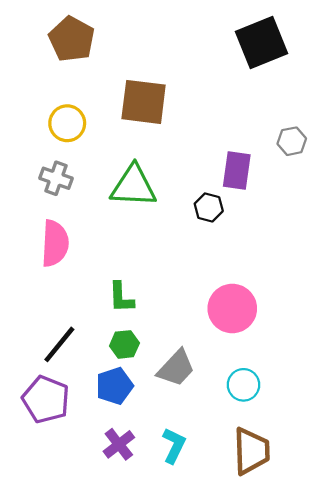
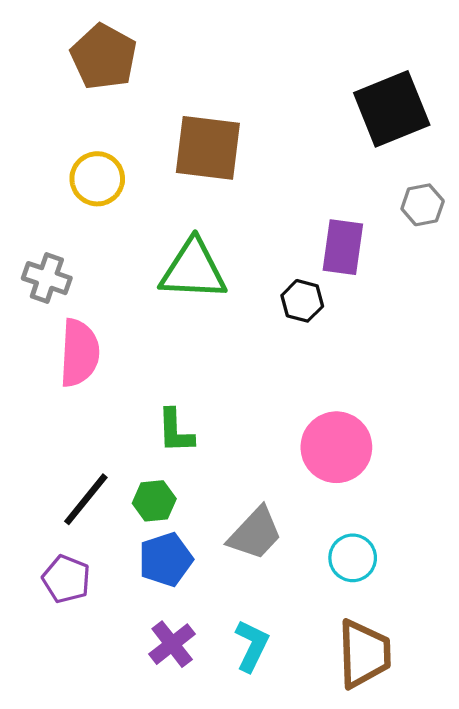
black square: (261, 42) -> (392, 109), moved
gray cross: (56, 178) -> (47, 278), moved
green hexagon: (124, 344) -> (154, 501), moved
purple pentagon: (46, 399) -> (66, 579), size x0.7

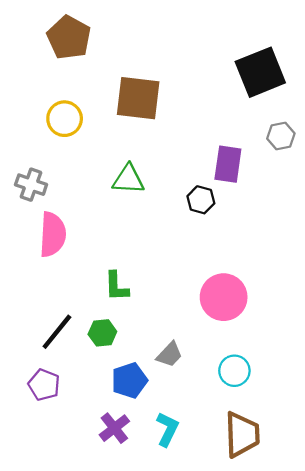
green triangle: (193, 270) -> (128, 179), size x0.7
gray trapezoid: (255, 533) -> (169, 354), size x0.7
blue pentagon: (166, 559) -> (129, 380), moved

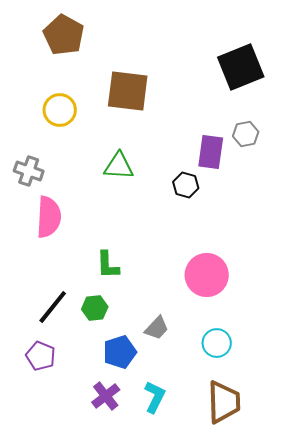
gray hexagon: (281, 136) -> (246, 134), moved

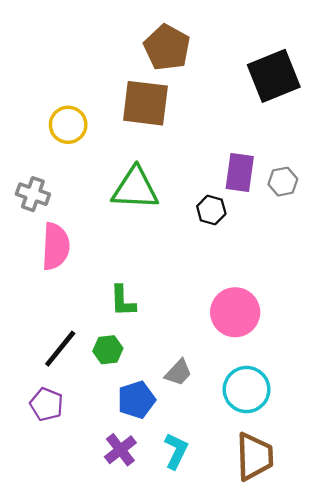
brown pentagon: (64, 35) -> (167, 48), moved
gray hexagon: (246, 134) -> (283, 182), moved
green triangle: (119, 166) -> (135, 188), size x1.4
cyan circle: (217, 343) -> (247, 390), size x1.4

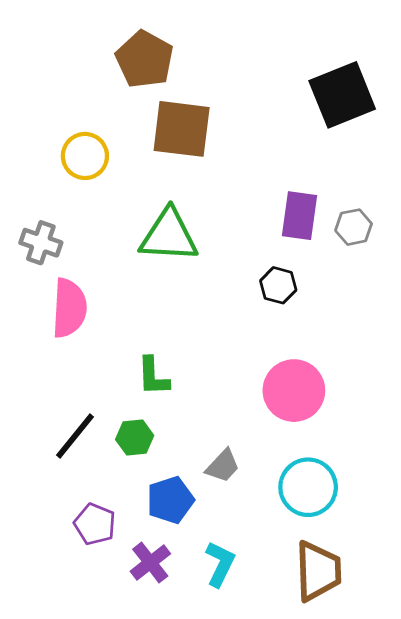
brown pentagon: (167, 48) -> (145, 59), moved
black hexagon: (211, 210) -> (278, 285), moved
purple pentagon: (47, 404) -> (95, 524), moved

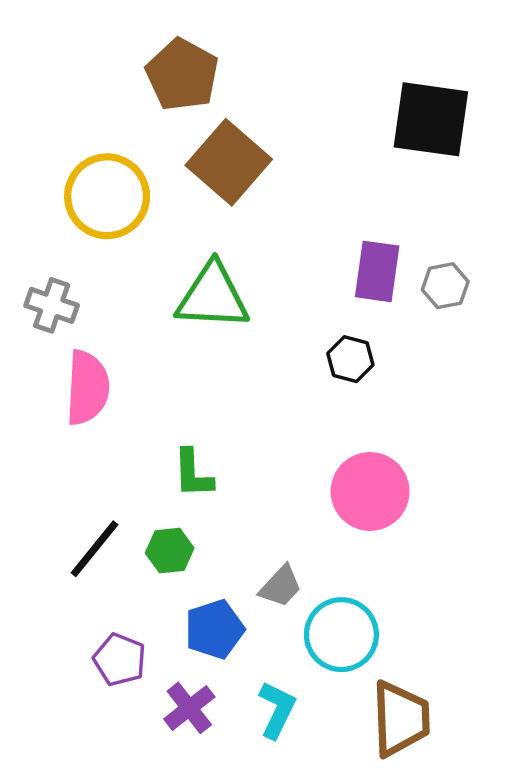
black square: (342, 95) -> (431, 119), turned 30
brown square: (182, 129) -> (229, 162), turned 34
yellow circle: (85, 156) -> (107, 196), size x1.4
cyan circle: (308, 487) -> (341, 635), moved

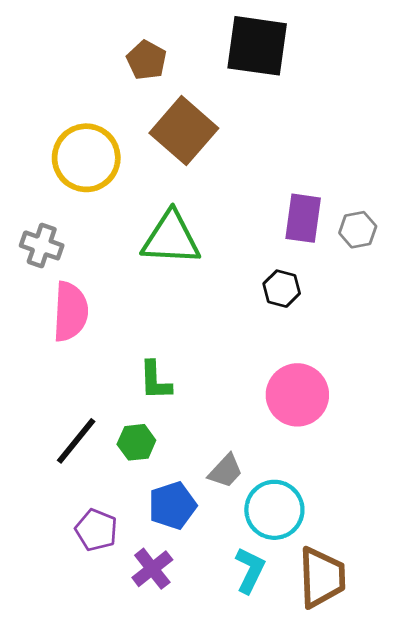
brown pentagon: (182, 75) -> (147, 60), size x0.7
black square: (431, 119) -> (257, 46), moved
cyan L-shape: (277, 710) -> (250, 570), moved

